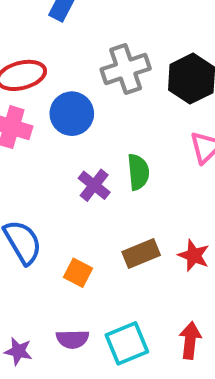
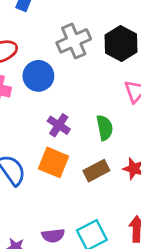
green semicircle: (138, 172) -> (105, 128), moved
orange square: (78, 273) -> (54, 162), moved, size x1.5

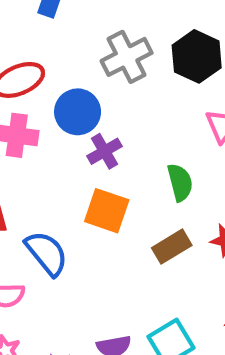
purple cross: (59, 125) -> (105, 151), moved, turned 30
orange square: (54, 162) -> (107, 211), moved

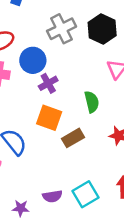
brown rectangle: (172, 247) -> (73, 138), moved

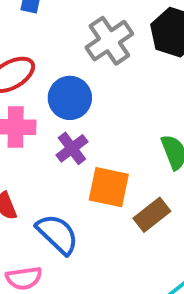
purple cross: (48, 83) -> (72, 148), moved

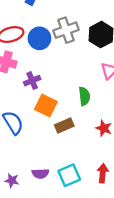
blue circle: (70, 98) -> (39, 38), moved

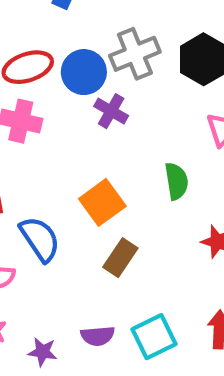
purple cross: (32, 81) -> (111, 111), moved, turned -35
orange square: (46, 105) -> (102, 202), turned 30
brown rectangle: (64, 125) -> (120, 258), moved, turned -30

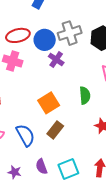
blue semicircle: (40, 239) -> (25, 135), moved
purple semicircle: (98, 336) -> (41, 167), turned 70

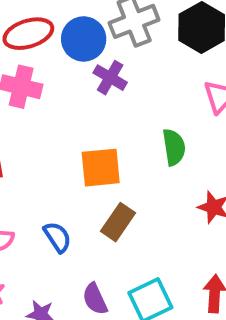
orange square: (49, 103) -> (101, 168), turned 30
blue semicircle: (25, 135) -> (57, 237), size x0.7

